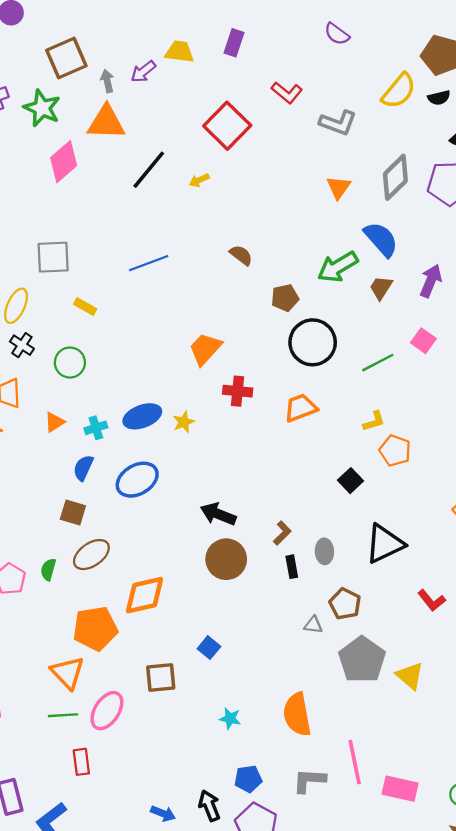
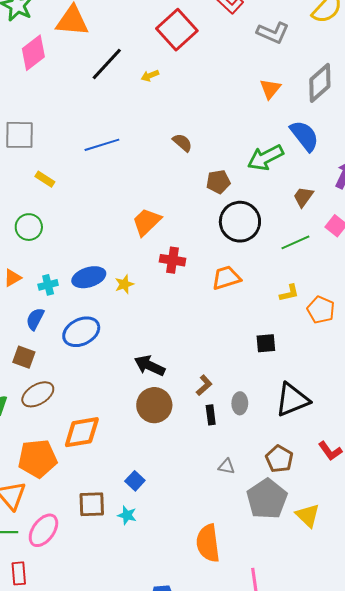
brown trapezoid: (381, 288) -> (303, 197), moved
orange pentagon: (395, 451) -> (321, 310), moved
black square: (351, 481) -> (266, 343), turned 35
brown pentagon: (345, 604) -> (279, 459), moved
cyan star: (230, 718) -> (127, 515), moved

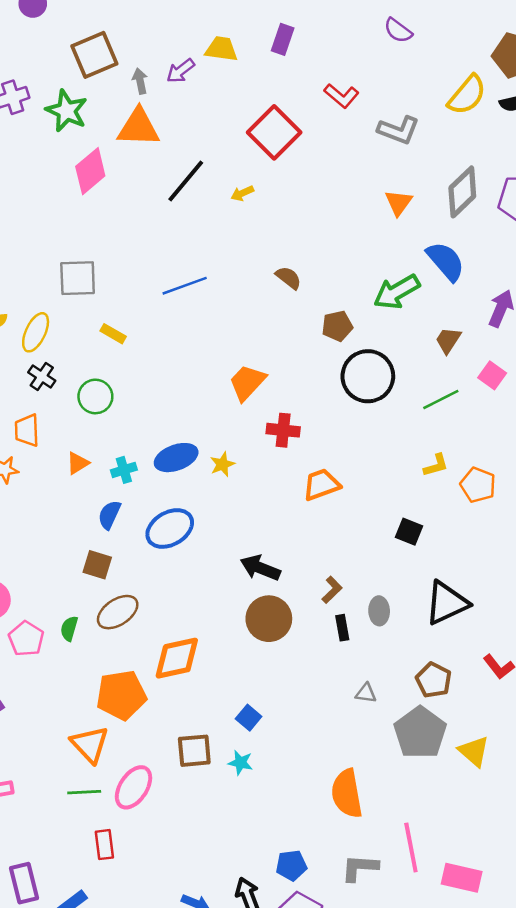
orange trapezoid: (226, 278) -> (321, 485), moved
black square: (266, 343) -> (409, 532), turned 30

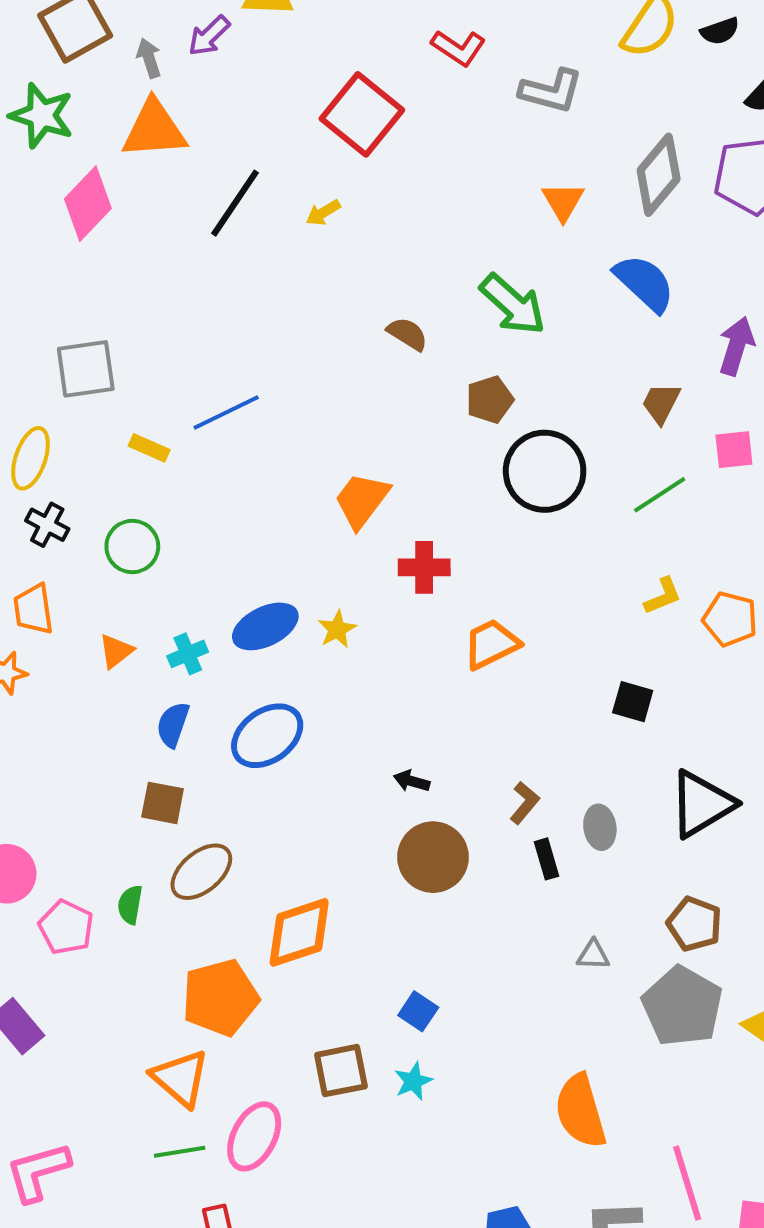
blue line: (185, 286) -> (226, 413), moved
green arrow: (397, 292) -> (513, 304), moved, turned -102
pink square: (492, 375) -> (734, 450), turned -36
black arrow: (260, 568) -> (412, 781), size x0.6
cyan star: (240, 763) -> (413, 1081), turned -30

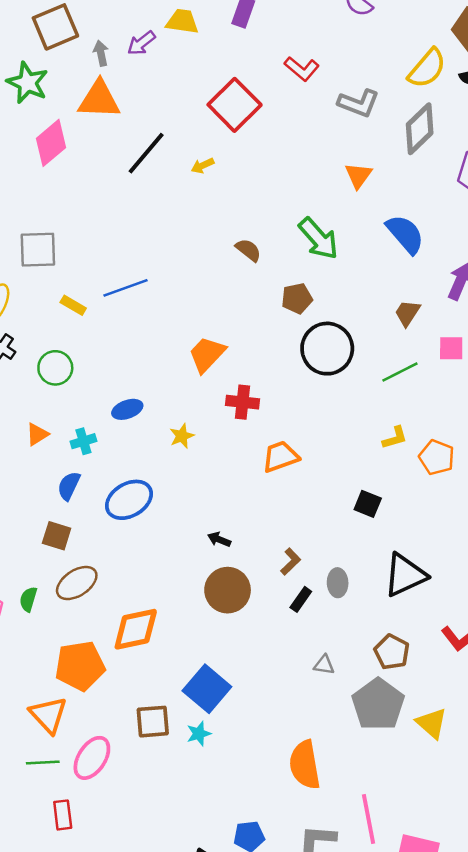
gray diamond: (659, 175) -> (420, 129), moved
blue ellipse: (265, 626) -> (127, 409), moved, size x0.7
black rectangle: (546, 859) -> (301, 599), turned 45
blue square: (418, 1011) -> (207, 689), size x1.8

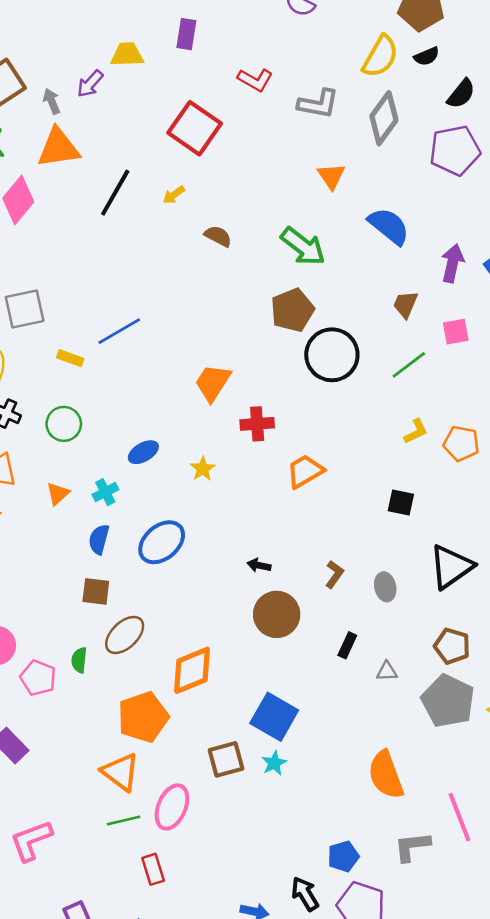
brown semicircle: (248, 250) -> (218, 236), moved
brown pentagon: (297, 298) -> (292, 310), size x1.4
black rectangle: (301, 599) -> (347, 645), moved

